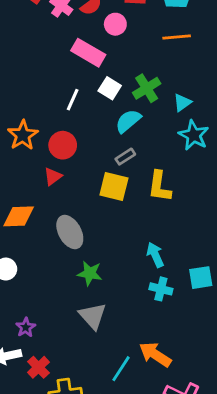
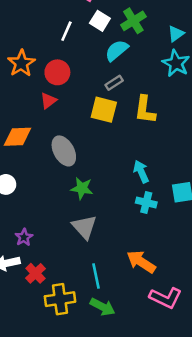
cyan triangle: (182, 102) -> (176, 34), moved
cyan line: (121, 369) -> (96, 276), moved, turned -45

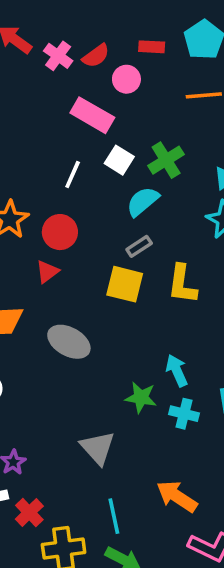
gray ellipse: (64, 151) -> (69, 342), turned -32
green star: (82, 188) -> (141, 397), moved

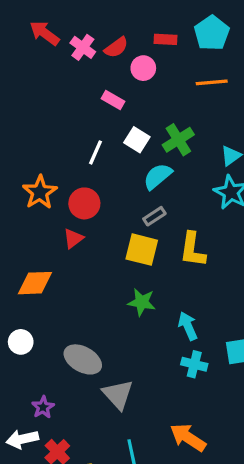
pink rectangle: (92, 115) -> (113, 100), size x0.6
gray ellipse: (69, 342) -> (83, 359), moved
green star: (141, 397) -> (142, 302), moved

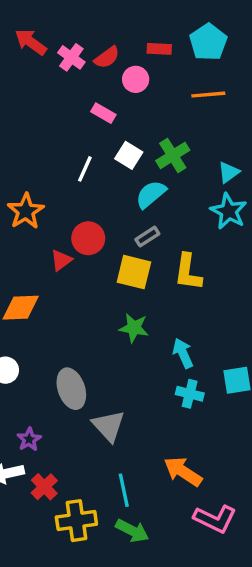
red circle: (84, 203) -> (88, 238), moved
gray ellipse: (83, 359) -> (71, 389), turned 42

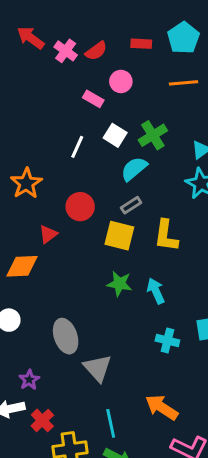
pink circle: (136, 79) -> (121, 81), moved
red triangle: (61, 260) -> (48, 234), moved
cyan arrow: (183, 353) -> (156, 291), moved

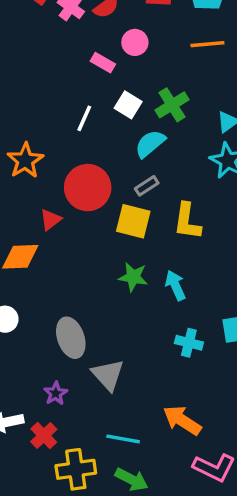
red circle: (80, 207) -> (88, 188), size x1.4
purple star: (29, 380) -> (56, 393), moved
cyan line: (111, 423) -> (123, 439), turned -68

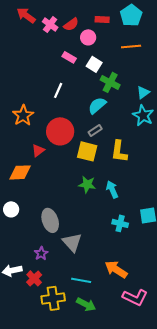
pink circle: (135, 42) -> (88, 37), moved
white square: (128, 105) -> (94, 64), moved
green cross: (172, 105) -> (110, 82), turned -30

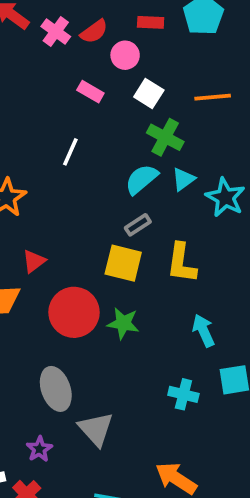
orange line: (131, 46) -> (213, 97), moved
white square: (94, 64) -> (149, 93), moved
cyan triangle: (143, 92) -> (183, 179), moved
red circle: (60, 131) -> (74, 312), moved
cyan arrow: (112, 189) -> (203, 331), moved

